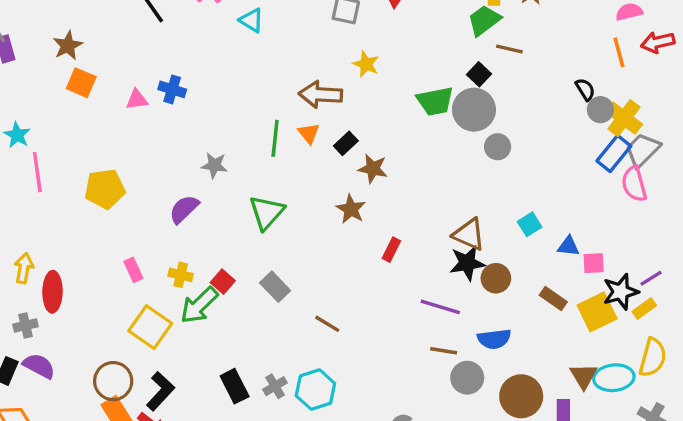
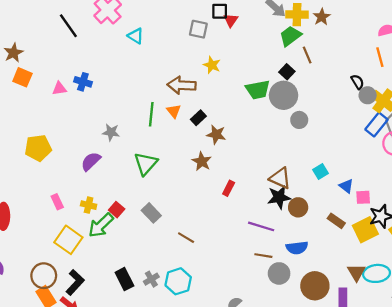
brown line: (509, 49) -> (307, 55), turned 54
blue triangle: (568, 246) -> (346, 186), turned 32

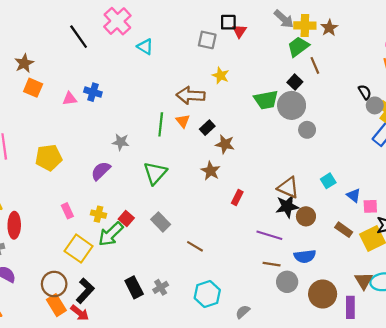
cyan hexagon: (178, 281) -> (207, 294), moved

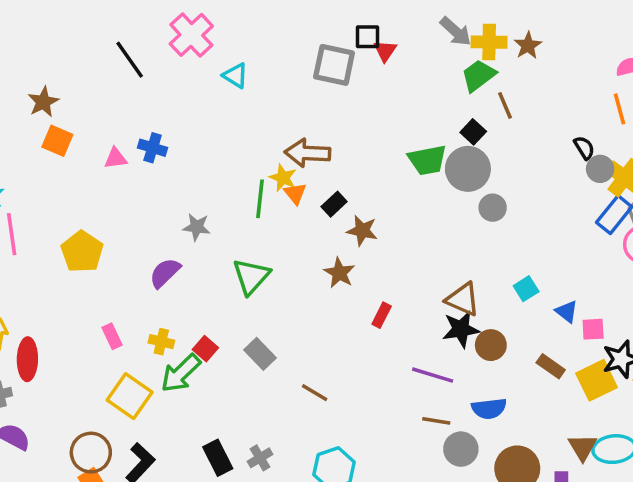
gray square: (207, 40) -> (334, 65), size x1.4
yellow star: (221, 75) -> (283, 178), moved
yellow pentagon: (49, 158) -> (82, 252), turned -30

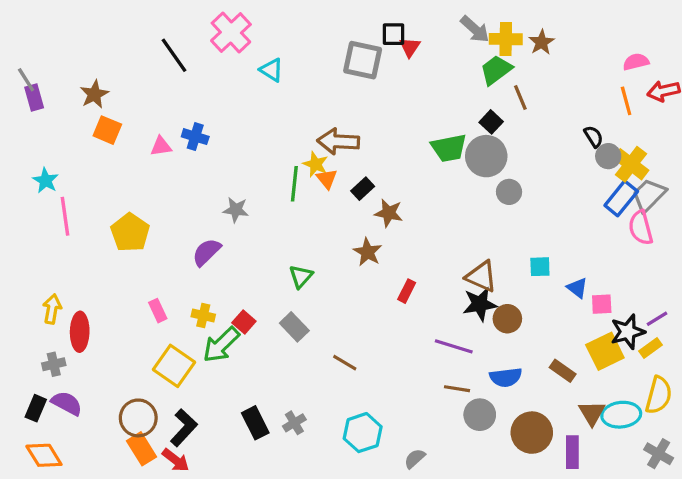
green triangle: (251, 276) -> (301, 276), moved, size x0.7
cyan square: (526, 289) -> (540, 267), turned 30
brown rectangle: (551, 366) -> (563, 371), moved

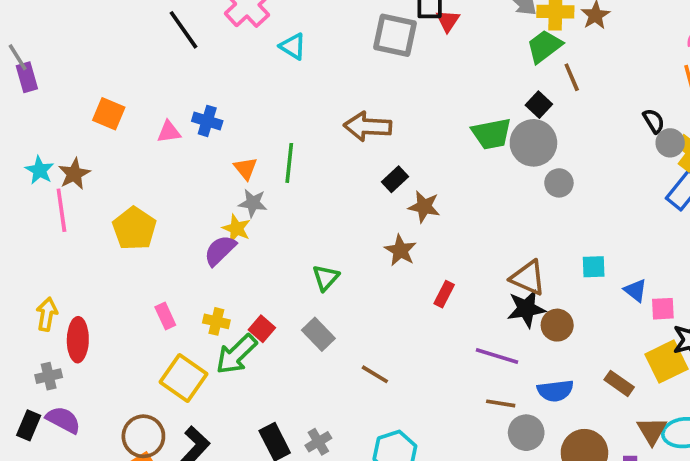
brown star: (94, 94) -> (74, 174), moved
yellow star: (315, 164) -> (236, 229), moved
orange triangle: (327, 179) -> (245, 168), moved
green line: (294, 184) -> (289, 163), moved

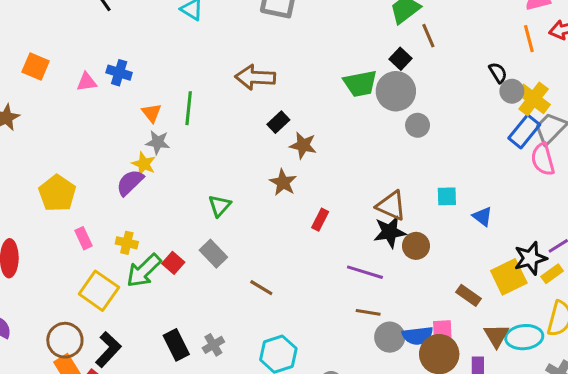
yellow pentagon: (134, 229) -> (57, 193), moved
pink square: (663, 309) -> (442, 329), moved
red square: (262, 329) -> (173, 263), moved
blue semicircle: (555, 391) -> (418, 336), moved

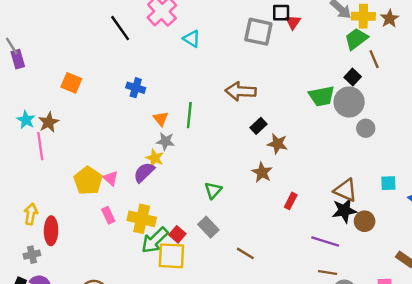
pink triangle: (87, 82) -> (111, 178), moved, turned 49
yellow cross: (127, 243) -> (142, 219), size x1.6
yellow square: (99, 291) -> (171, 256), moved, turned -32

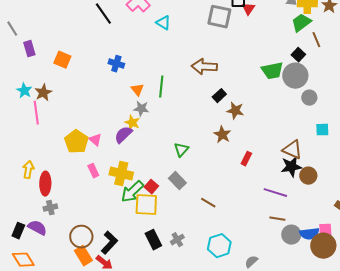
purple rectangle: (18, 59) -> (29, 49), moved
cyan square: (388, 183) -> (322, 130), moved
gray cross: (32, 255) -> (50, 208), moved

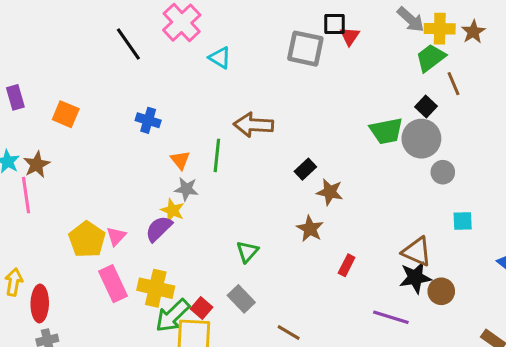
brown arrow: (204, 67) -> (253, 125), moved
pink triangle: (95, 140) -> (116, 236), turned 32
pink rectangle: (93, 171) -> (113, 284), size x1.6

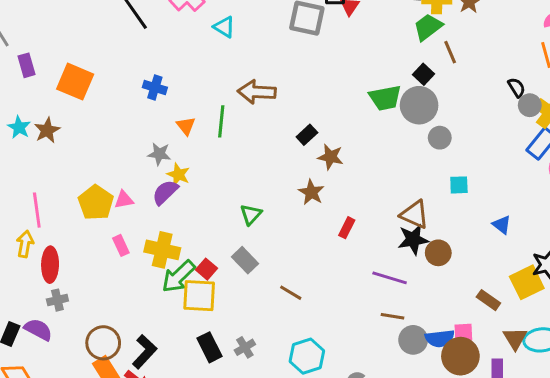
orange square: (66, 114) -> (75, 82), size x1.4
gray star: (186, 189) -> (159, 154), moved
pink line: (26, 195) -> (37, 210), moved
pink triangle: (116, 236) -> (124, 200), turned 36
pink rectangle: (113, 284) -> (121, 245), size x0.6

